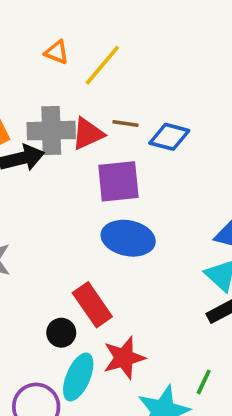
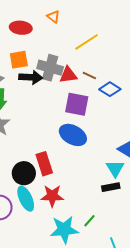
orange triangle: (57, 52) -> (53, 17), moved
black circle: (61, 333) -> (24, 173), size x1.5
cyan ellipse: (78, 377) -> (26, 199), turned -65

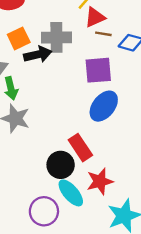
red triangle: (68, 75) -> (95, 17), moved
blue ellipse: (73, 135) -> (104, 106), turned -64

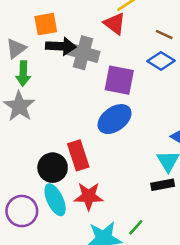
red triangle: (95, 17) -> (115, 23), moved, turned 45
brown line: (103, 34) -> (164, 35), moved
gray cross: (56, 37) -> (83, 53), moved

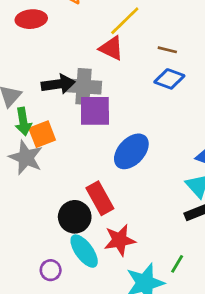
orange square: (46, 24) -> (42, 134), moved
purple square: (119, 80) -> (95, 111), moved
purple circle: (22, 211) -> (51, 270), size x0.6

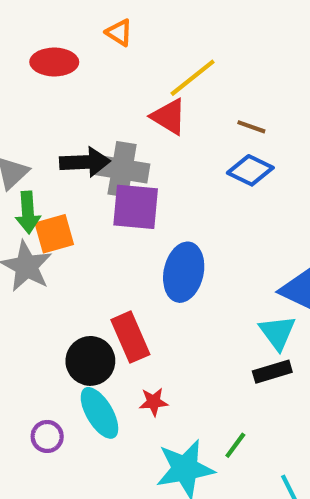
blue ellipse: (131, 151) -> (184, 272), turned -36
red star: (120, 240) -> (154, 402), size x0.6

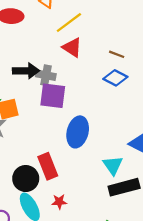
yellow line: (193, 78) -> (69, 23), moved
gray cross: (122, 169) -> (46, 75), size x0.7
cyan triangle: (277, 332) -> (113, 165), moved
black rectangle: (272, 372) -> (124, 187), size x1.5

